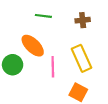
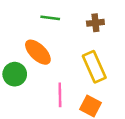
pink line: (53, 67) -> (60, 95), moved

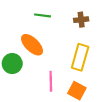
yellow rectangle: (94, 67) -> (80, 57), turned 40

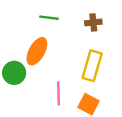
orange ellipse: (32, 45) -> (37, 51), turned 75

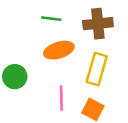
brown cross: (93, 22) -> (98, 24), size x1.6
orange ellipse: (37, 51) -> (59, 50), moved, turned 44

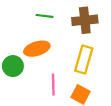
orange ellipse: (59, 50) -> (37, 49), moved

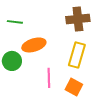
green line: (45, 16) -> (15, 22), moved

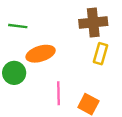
yellow rectangle: (77, 55) -> (100, 54), moved, size x0.7

